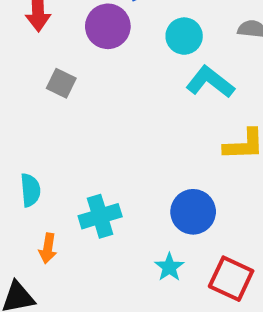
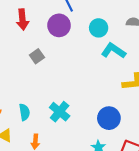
gray square: (61, 83) -> (37, 56), turned 32
cyan cross: (100, 216) -> (60, 112), moved, turned -30

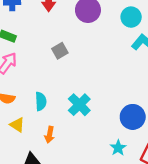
gray square: (37, 56) -> (60, 51), moved

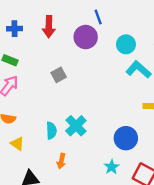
cyan semicircle: (41, 101) -> (51, 131), moved
orange arrow: (50, 135) -> (61, 161), moved

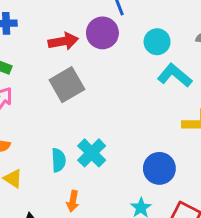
red arrow: (49, 27) -> (63, 41), moved, turned -100
gray square: (59, 75) -> (67, 85), size x1.6

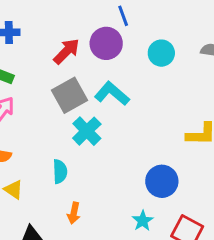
red arrow: (63, 41) -> (66, 51), turned -36
cyan L-shape: (175, 75) -> (112, 94), moved
cyan cross: (92, 153) -> (87, 131), moved

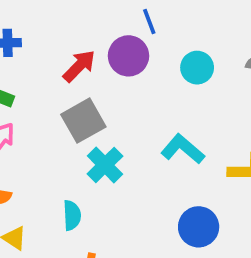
cyan L-shape: (112, 94) -> (183, 149), moved

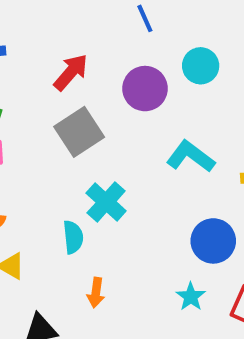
purple circle: (128, 56) -> (145, 89), moved
cyan cross: (105, 165) -> (106, 202), moved

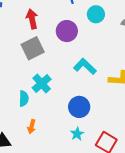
cyan circle: (201, 66) -> (96, 14), moved
red arrow: (71, 72) -> (32, 19), turned -60
blue circle: (213, 241) -> (79, 107), moved

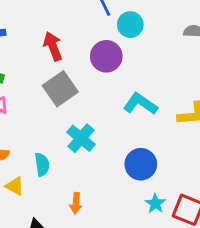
cyan circle: (96, 14) -> (130, 25), moved
cyan semicircle: (24, 99) -> (42, 165), moved
cyan star: (77, 134) -> (155, 204), moved

